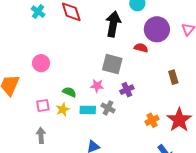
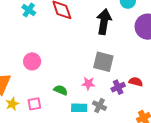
red semicircle: (141, 48) -> (136, 82), moved
yellow star: (63, 109) -> (12, 104), moved

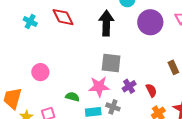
red semicircle: (136, 82) -> (151, 90), moved, turned 56
pink star: (88, 84) -> (99, 87), size x1.5

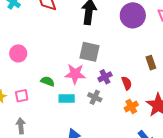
gray cross: (113, 107) -> (95, 97), moved

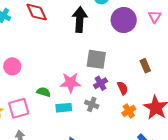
gray square: (89, 52) -> (96, 59), moved
pink square: (22, 96) -> (19, 108), size x1.5

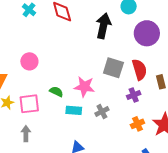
purple cross: (100, 83) -> (134, 95), moved
red semicircle: (123, 88) -> (139, 70), moved, size x1.5
gray cross: (92, 104) -> (102, 112), turned 32

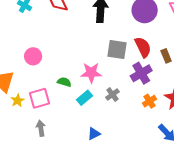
purple cross: (134, 95) -> (141, 73), size x1.5
cyan rectangle: (74, 110) -> (84, 98), turned -35

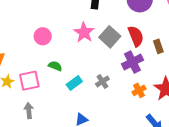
gray square: (117, 49) -> (110, 37), turned 30
pink circle: (33, 56) -> (43, 36), moved
pink star: (91, 73) -> (84, 32), moved, turned 30

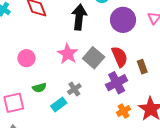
green semicircle: (55, 66) -> (39, 88), turned 144
gray cross: (102, 81) -> (74, 89), moved

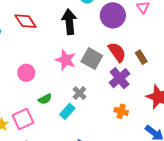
orange cross: (124, 111) -> (121, 111), moved, turned -32

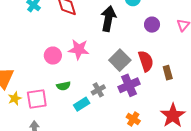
purple circle: (113, 15) -> (152, 25), size x0.6
pink star: (66, 60) -> (79, 49), moved, turned -30
purple cross: (120, 78) -> (129, 85), moved

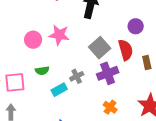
purple circle: (152, 25) -> (136, 26), moved

